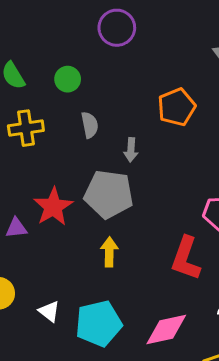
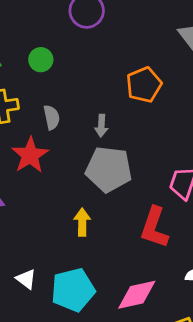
gray semicircle: (90, 125) -> (52, 117), moved
gray pentagon: (109, 194) -> (109, 169), moved
red star: (53, 207) -> (30, 155), moved

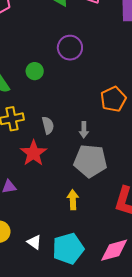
green circle: (41, 60) -> (35, 71), moved

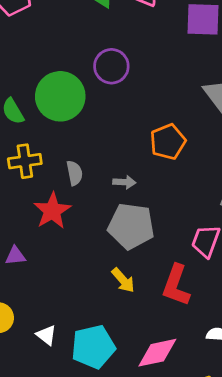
green circle: (35, 71) -> (60, 96), size x2.0
gray arrow: (84, 130) -> (124, 182), turned -91
yellow arrow: (73, 200) -> (123, 280), moved, turned 138

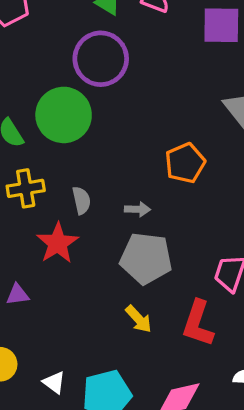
purple circle: (111, 66) -> (101, 59), moved, size x1.4

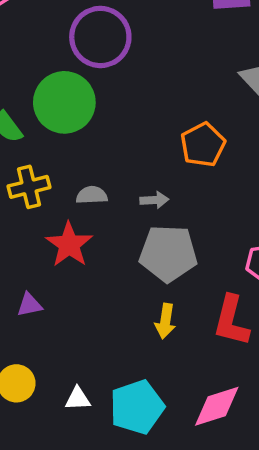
gray semicircle: (81, 200) -> (92, 195), turned -76
yellow arrow: (139, 319) -> (165, 321), turned 56
white triangle: (54, 382) -> (78, 399), turned -35

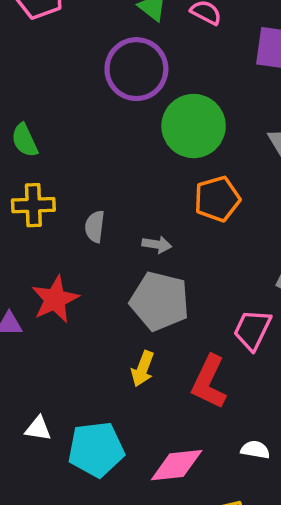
green circle: (64, 102) -> (194, 126), moved
gray semicircle: (92, 195) -> (95, 227), turned -92
red star: (69, 245) -> (55, 299), moved

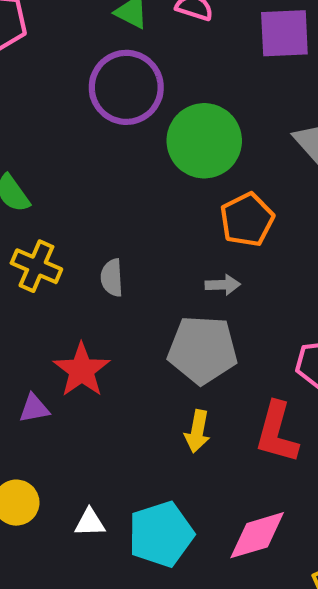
yellow cross: (33, 205) -> (36, 266), turned 36
gray arrow: (157, 245) -> (223, 285), moved

